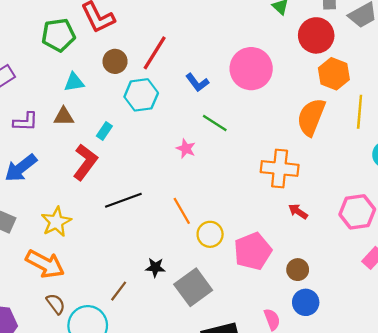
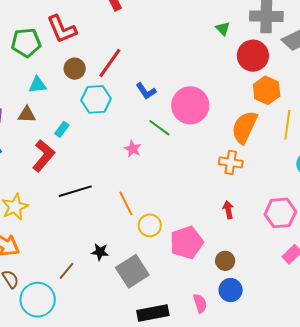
pink circle: (251, 69) -> (190, 105), moved
orange cross: (280, 168) -> (231, 162), moved, size x0.7
red arrow: (298, 211) -> (228, 210), turned 42

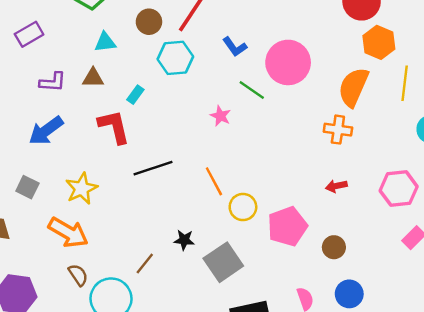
red L-shape: (43, 156) -> (114, 127), turned -52
red arrow: (228, 210) -> (336, 186), turned -90
blue circle: (231, 290) -> (349, 294), moved

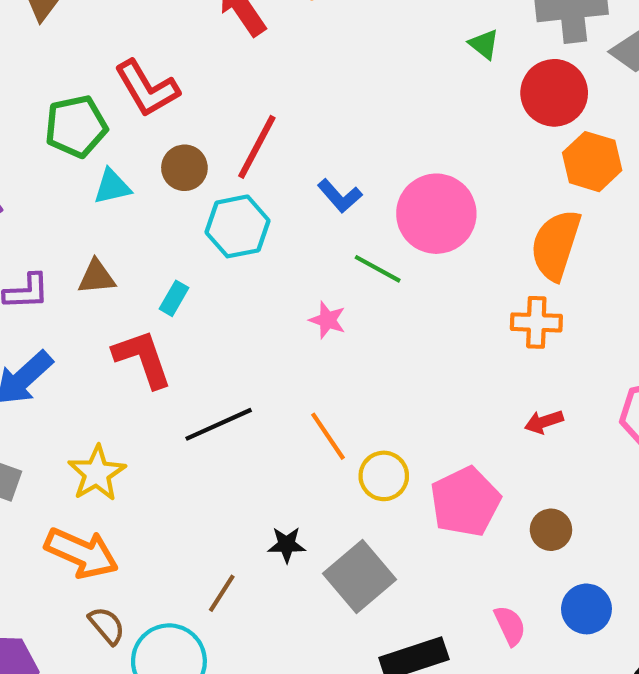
cyan triangle: (105, 42) -> (112, 187), moved

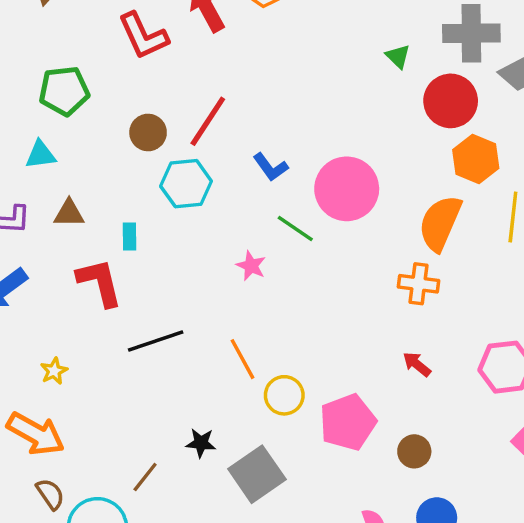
red L-shape: (147, 88) -> (143, 36), moved
cyan triangle: (112, 187) -> (41, 155), moved
cyan rectangle: (174, 298) -> (130, 237), turned -36
red arrow: (544, 422) -> (417, 364), turned 52
yellow star: (97, 473) -> (54, 371), size x0.6

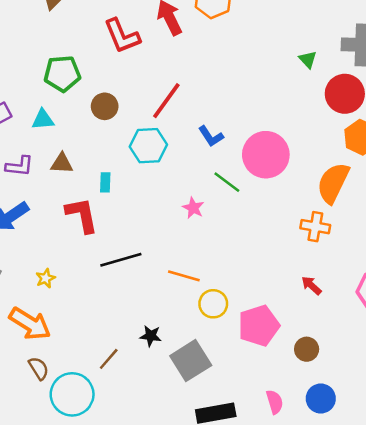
brown circle: (148, 132) -> (105, 106), moved
orange line: (243, 359) -> (184, 276), turned -48

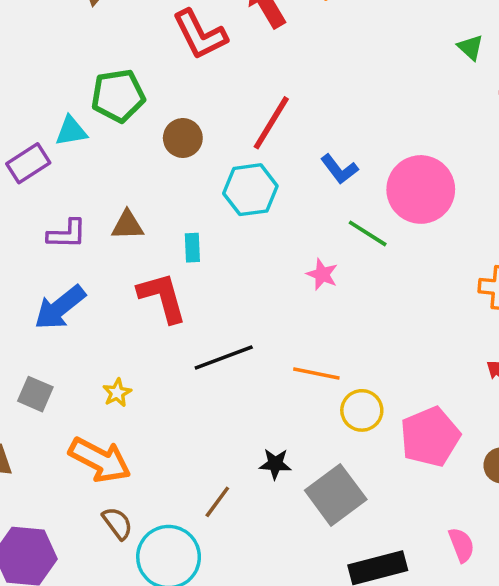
cyan triangle: (43, 120) -> (71, 131), moved

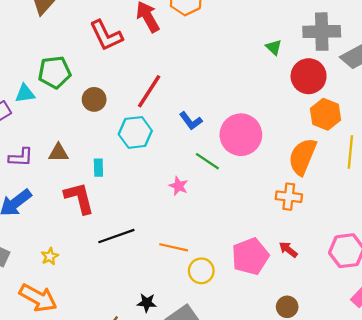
pink pentagon: (430, 437) -> (250, 256), moved

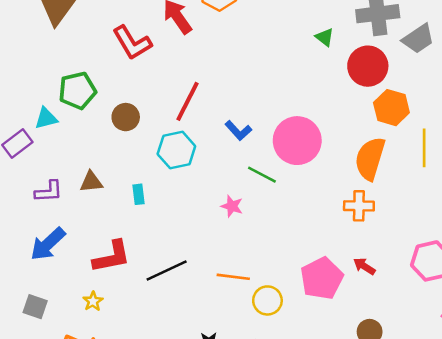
red L-shape: (79, 198) -> (112, 257), moved, turned 99

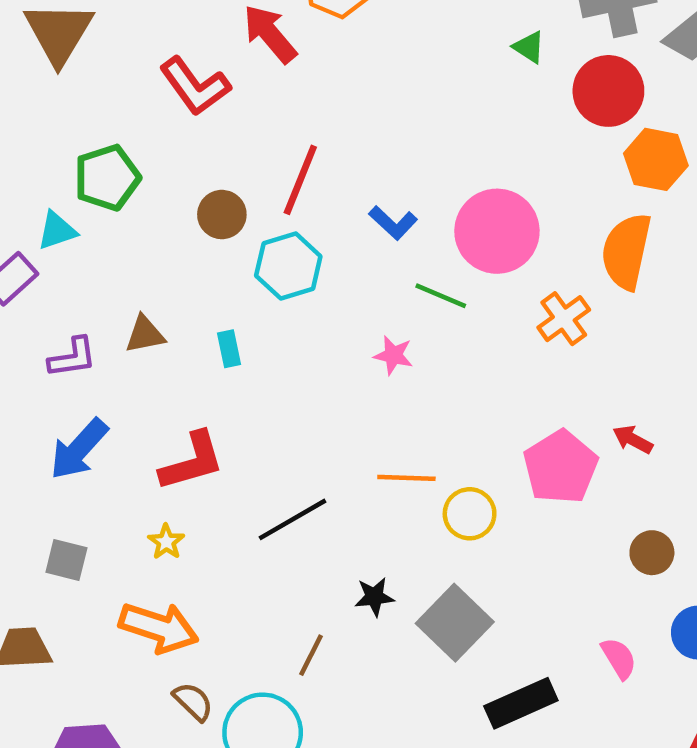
brown circle: (126, 117) -> (222, 215), moved
orange cross: (359, 206) -> (564, 319), moved, turned -32
black line: (167, 270) -> (293, 519), moved

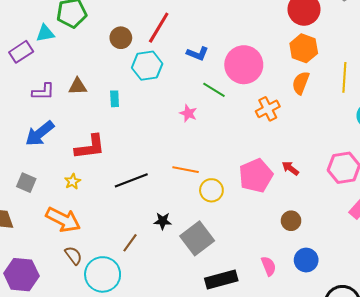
orange hexagon: (656, 159) -> (304, 48), moved
blue L-shape: (393, 223) -> (198, 54), turned -30
orange semicircle: (626, 251) -> (301, 83), size x0.7

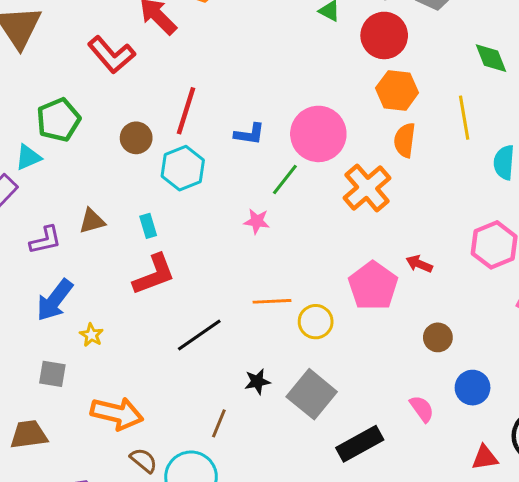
green line: (214, 90) -> (285, 180), turned -70
orange cross: (268, 109) -> (367, 188), size x1.4
red L-shape: (90, 147) -> (154, 274), moved
yellow star: (73, 181) -> (91, 335), moved

